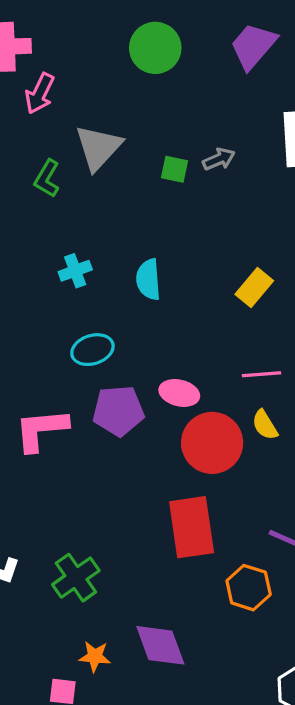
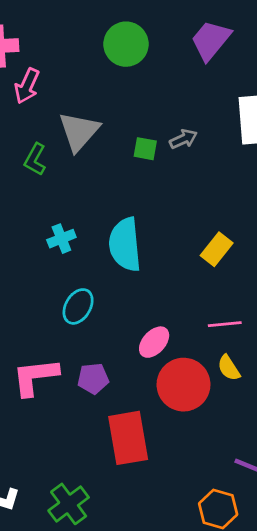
cyan semicircle: (148, 279) -> (125, 245), size x1.5
cyan ellipse: (92, 350) -> (78, 306), turned -40
pink ellipse: (179, 393) -> (154, 342), turned -60
purple pentagon: (118, 411) -> (93, 378), moved, size x0.7
red rectangle: (192, 527) -> (128, 438), moved

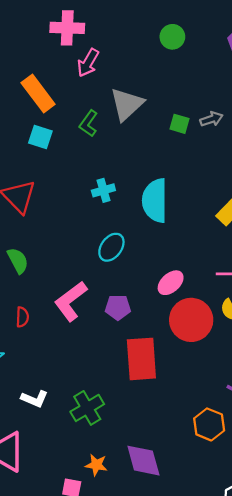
green circle: (126, 44) -> (172, 37), size x0.7
pink L-shape: (35, 377) -> (71, 301), turned -36

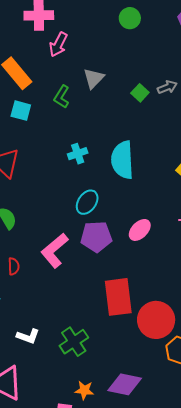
gray triangle: (127, 104) -> (94, 78), size x0.7
green square: (179, 124) -> (140, 93), turned 30
purple pentagon: (118, 307) -> (96, 237), moved, size x1.4
red circle: (191, 320) -> (156, 320), moved
purple diamond: (143, 461) -> (125, 384), turned -60

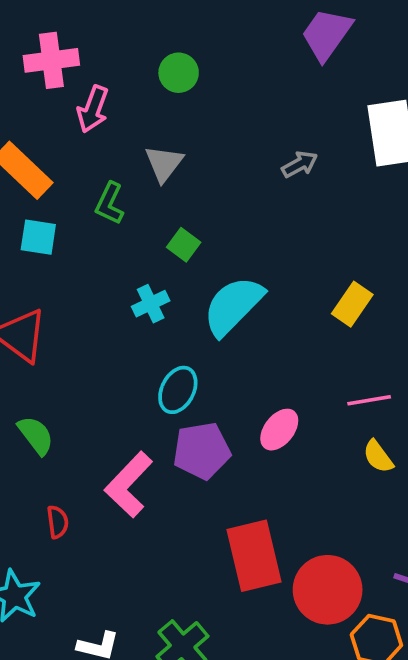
green circle: (130, 18) -> (179, 73), moved
green square: (140, 93) -> (184, 245), moved
cyan semicircle: (122, 160) -> (233, 306), turned 54

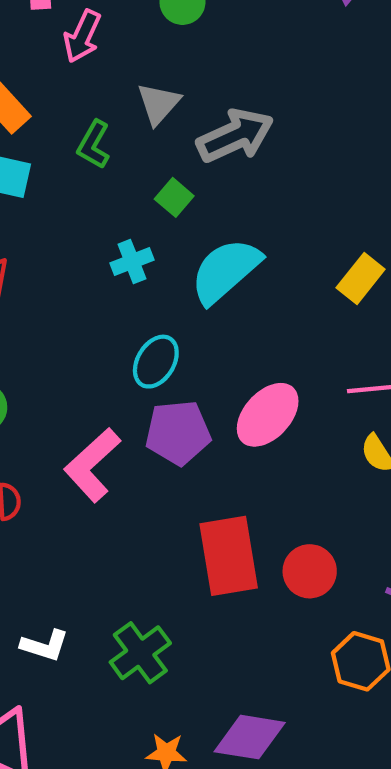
gray arrow: (300, 164) -> (235, 136), moved, size x1.8
pink ellipse: (279, 430) -> (268, 415), size x1.4
red circle: (328, 590) -> (310, 571), moved, size x0.7

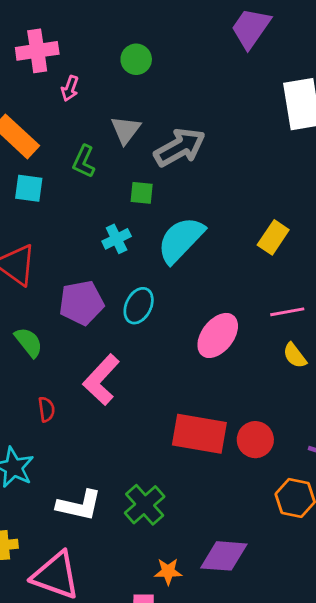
pink arrow: (82, 36) -> (70, 88), size x0.7
green square: (174, 197) -> (142, 193), turned -30
purple pentagon: (178, 433) -> (81, 303), moved
red rectangle: (229, 556) -> (199, 434), turned -66
white L-shape: (45, 645) -> (79, 505), size x1.4

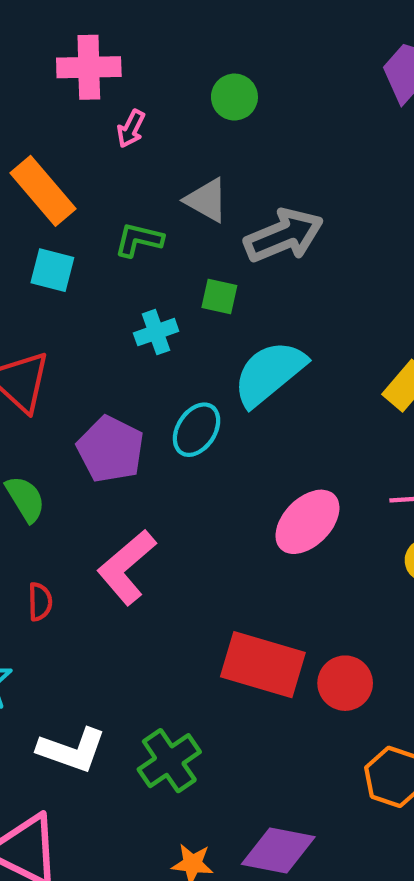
gray triangle: (126, 130) -> (207, 200), turned -44
green L-shape: (84, 161) -> (139, 240), turned 72
cyan cross: (117, 239) -> (156, 332), moved
purple pentagon: (81, 303) -> (110, 449), turned 30
cyan ellipse: (139, 306) -> (197, 430), moved

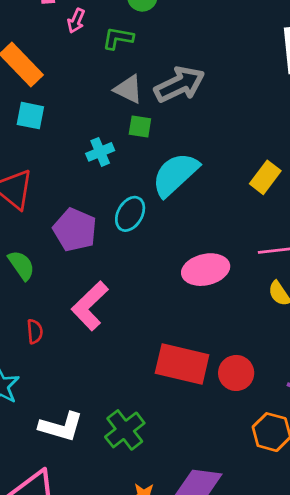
gray triangle: (207, 200) -> (128, 89), moved
green L-shape: (139, 240) -> (118, 38), moved
pink ellipse: (307, 522) -> (206, 270), turned 36

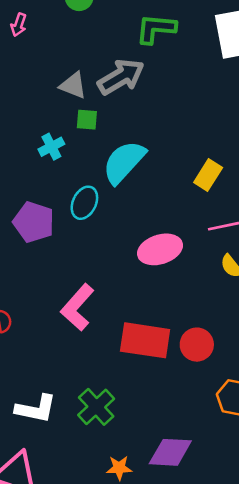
green L-shape: (118, 38) -> (156, 29), moved, size x1.4
yellow rectangle: (265, 177) -> (208, 175), moved
pink L-shape: (90, 306) -> (77, 307), moved

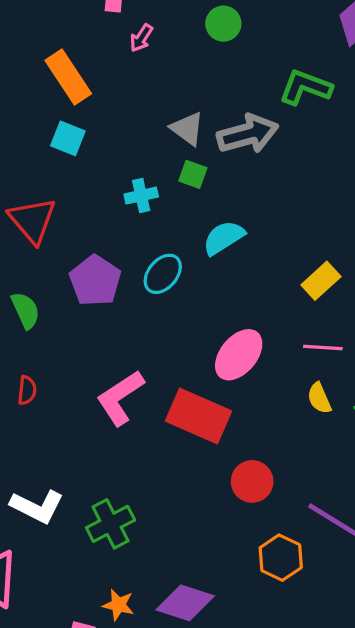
cyan semicircle: (124, 162) -> (224, 238), size x0.7
pink ellipse: (160, 249) -> (239, 355), turned -48
red rectangle: (145, 340) -> (198, 416), moved

